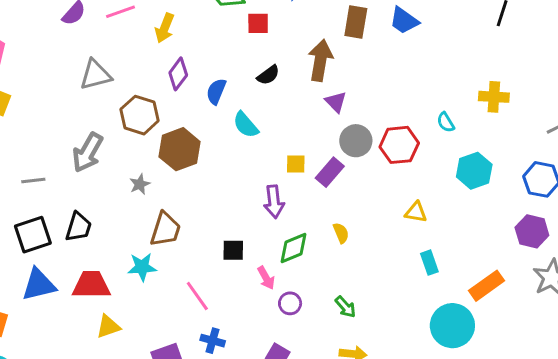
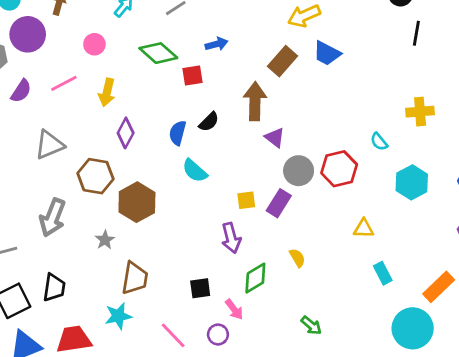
brown rectangle: (356, 22) -> (283, 61), turned 40
blue semicircle: (216, 91) -> (178, 133), moved
purple circle: (290, 303) -> (218, 335), moved

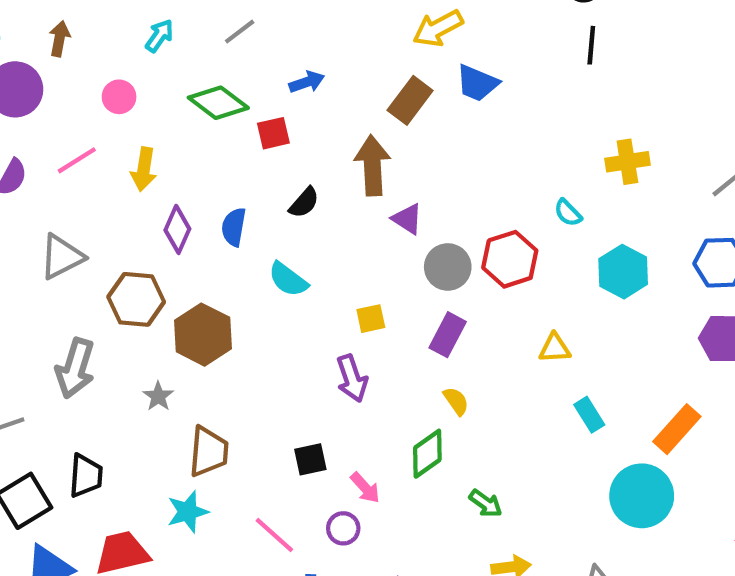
black line: (416, 33) -> (591, 45), moved
blue semicircle: (178, 133) -> (234, 227), moved
purple rectangle: (279, 203) -> (448, 335), moved
green diamond: (255, 278) -> (427, 454), moved

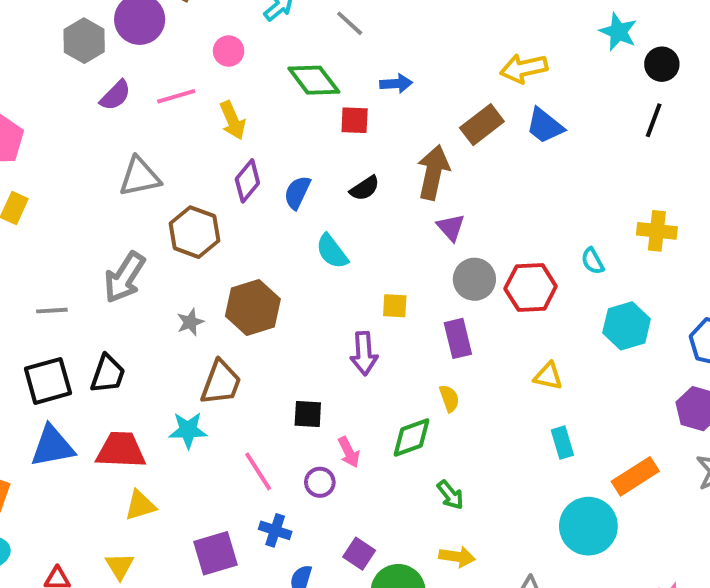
gray line: (240, 32) -> (350, 23), turned 64
yellow arrow: (144, 169) -> (233, 120), turned -48
brown hexagon: (203, 335) -> (253, 308), moved
purple rectangle: (448, 335) -> (458, 338), turned -57

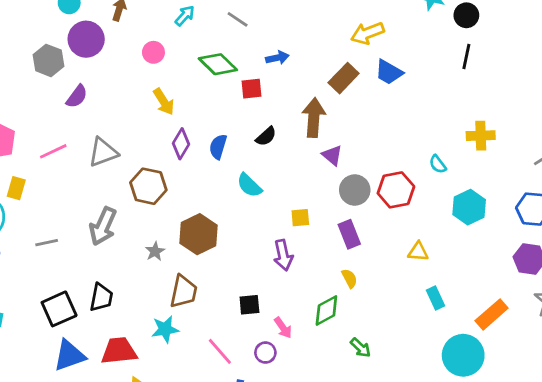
pink line: (176, 96) -> (53, 151), moved
gray line: (52, 311) -> (47, 243), moved

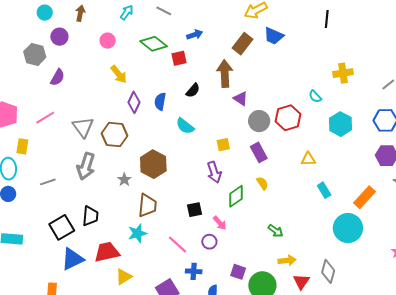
purple circle: (86, 39) -> (59, 37), size x0.7
gray triangle: (103, 152) -> (83, 127), moved, turned -40
green diamond: (326, 310) -> (236, 196), moved

